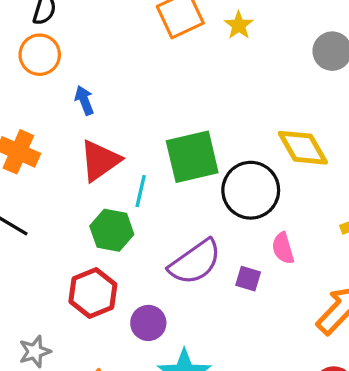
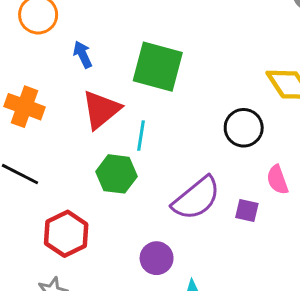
green square: (192, 157) -> (158, 67), moved, turned 32
black circle: (251, 190) -> (244, 128), size x0.7
red hexagon: (93, 293) -> (66, 234), moved

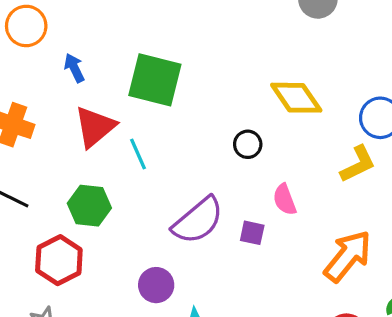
black circle: (244, 128) -> (248, 144), size x0.7
cyan line: (141, 136) -> (138, 154), turned -32
green hexagon: (117, 174) -> (89, 206), moved

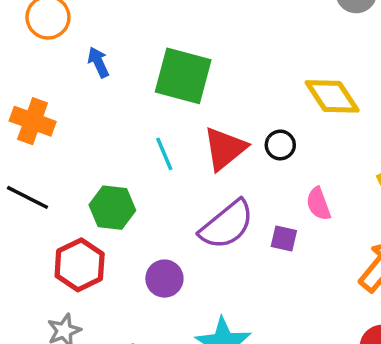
red triangle: (95, 127) -> (225, 149), moved
purple circle: (156, 285) -> (164, 279), moved

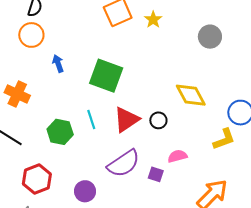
pink semicircle: (318, 204) -> (177, 156), turned 90
green hexagon: (112, 208) -> (60, 132), moved

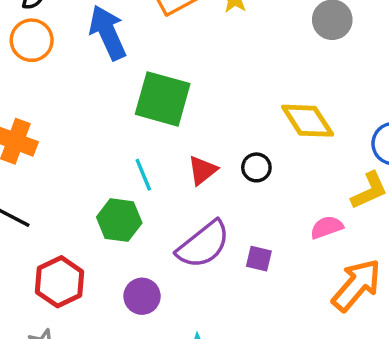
blue arrow: (58, 63) -> (108, 33), moved, size x1.8
red triangle: (126, 120) -> (202, 170), size x0.7
green hexagon: (60, 132) -> (119, 220), moved
pink semicircle: (177, 156) -> (327, 227), moved

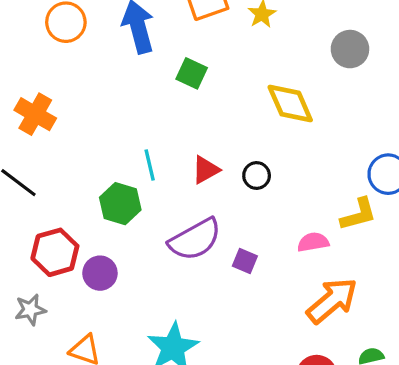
green square: (163, 99) -> (192, 73), moved, size x0.6
yellow diamond: (308, 121) -> (290, 104), moved
purple circle: (142, 296) -> (100, 273), moved

